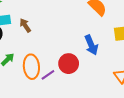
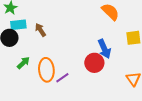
red circle: (69, 64) -> (94, 63), moved

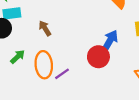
brown arrow: (40, 30) -> (45, 28), moved
blue arrow: (104, 49) -> (110, 41), turned -126

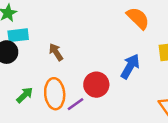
green arrow: (18, 57) -> (25, 95), moved
red circle: (98, 57) -> (96, 85), moved

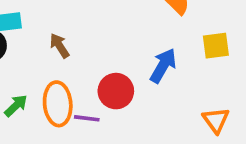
purple line: (75, 104) -> (87, 118), turned 42

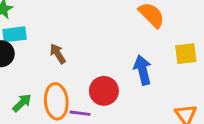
blue arrow: (163, 66) -> (143, 70), turned -44

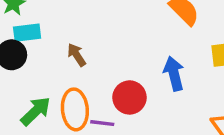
green arrow: (22, 103) -> (36, 111), size x1.4

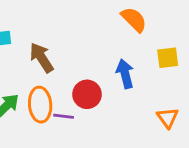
brown arrow: (77, 55) -> (42, 58), size x1.5

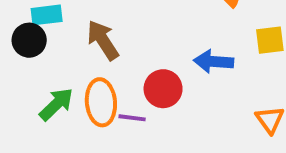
blue arrow: (125, 74) -> (214, 62), turned -72

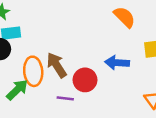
brown arrow: (103, 40) -> (57, 65), moved
orange ellipse: (101, 102) -> (33, 71), moved

